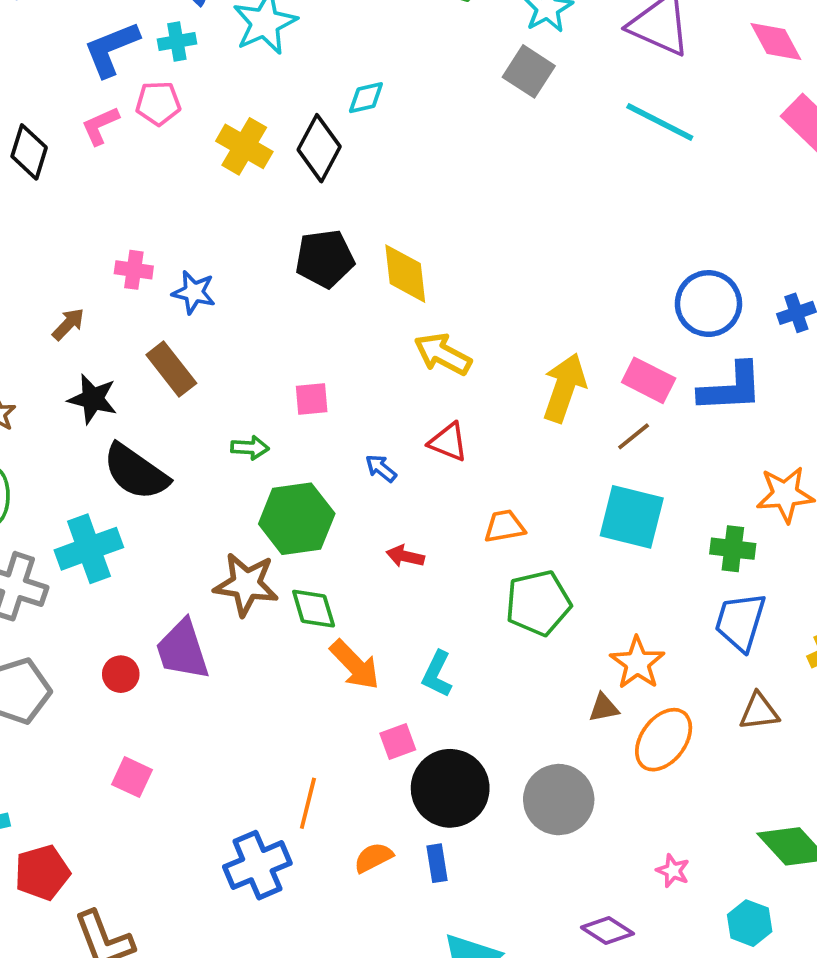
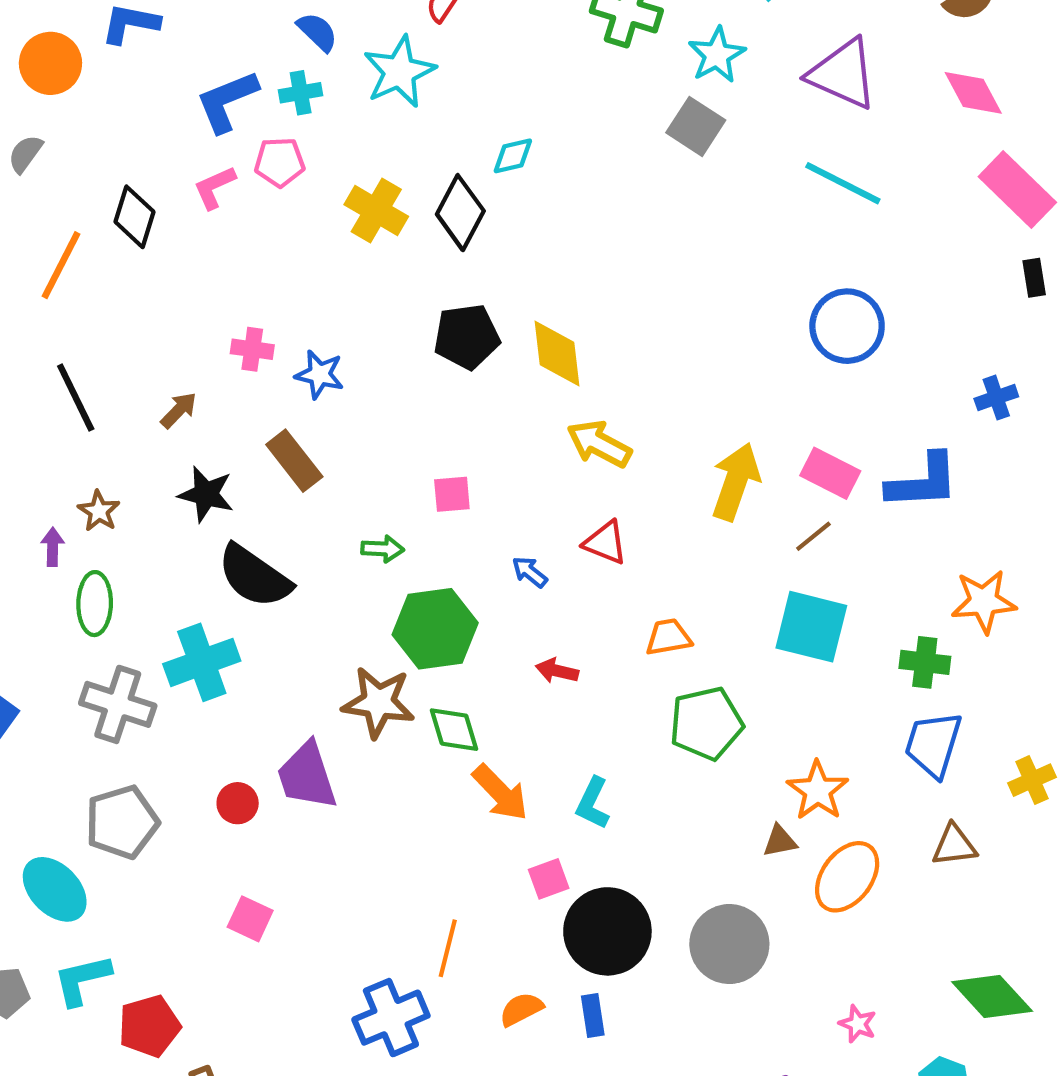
blue circle: (708, 304) -> (847, 326), moved

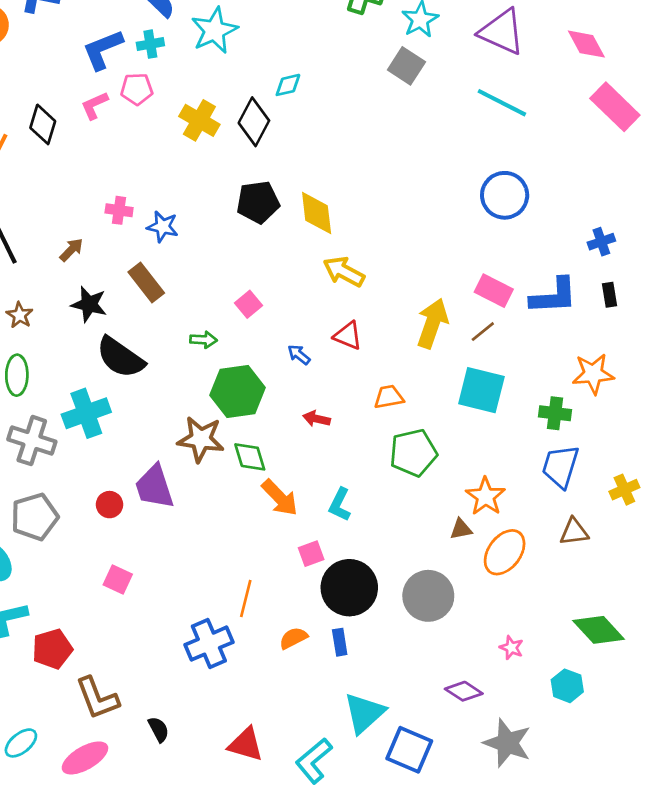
black rectangle: (1034, 278) -> (609, 295), moved
yellow arrow: (736, 482) -> (432, 323), moved
pink square: (452, 494) -> (248, 304), turned -35

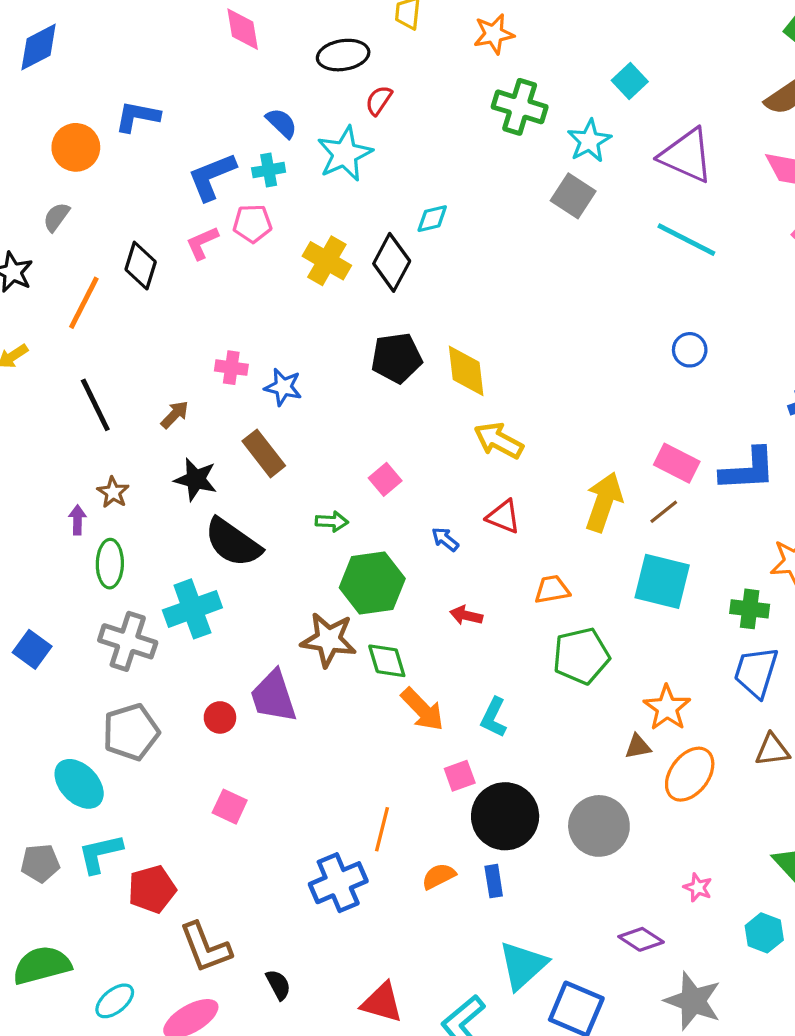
blue circle: (505, 195) -> (690, 350), size x0.6

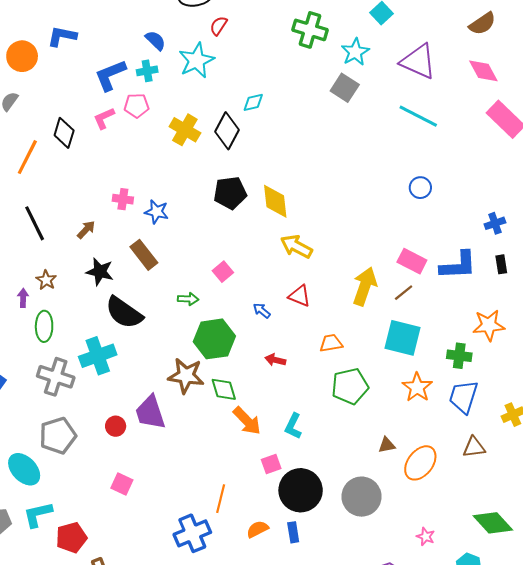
orange star: (667, 708) -> (417, 387), moved

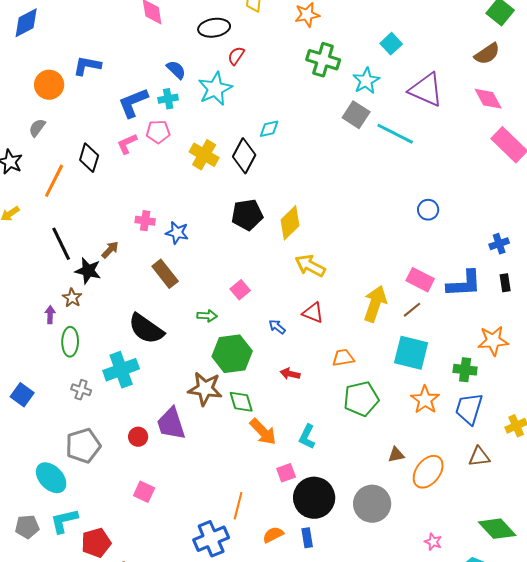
cyan line: (418, 116) -> (395, 134), moved
yellow diamond: (275, 201) -> (290, 223), turned 52
black star: (100, 272) -> (88, 271), moved
gray cross: (56, 377) -> (81, 390), size x0.6

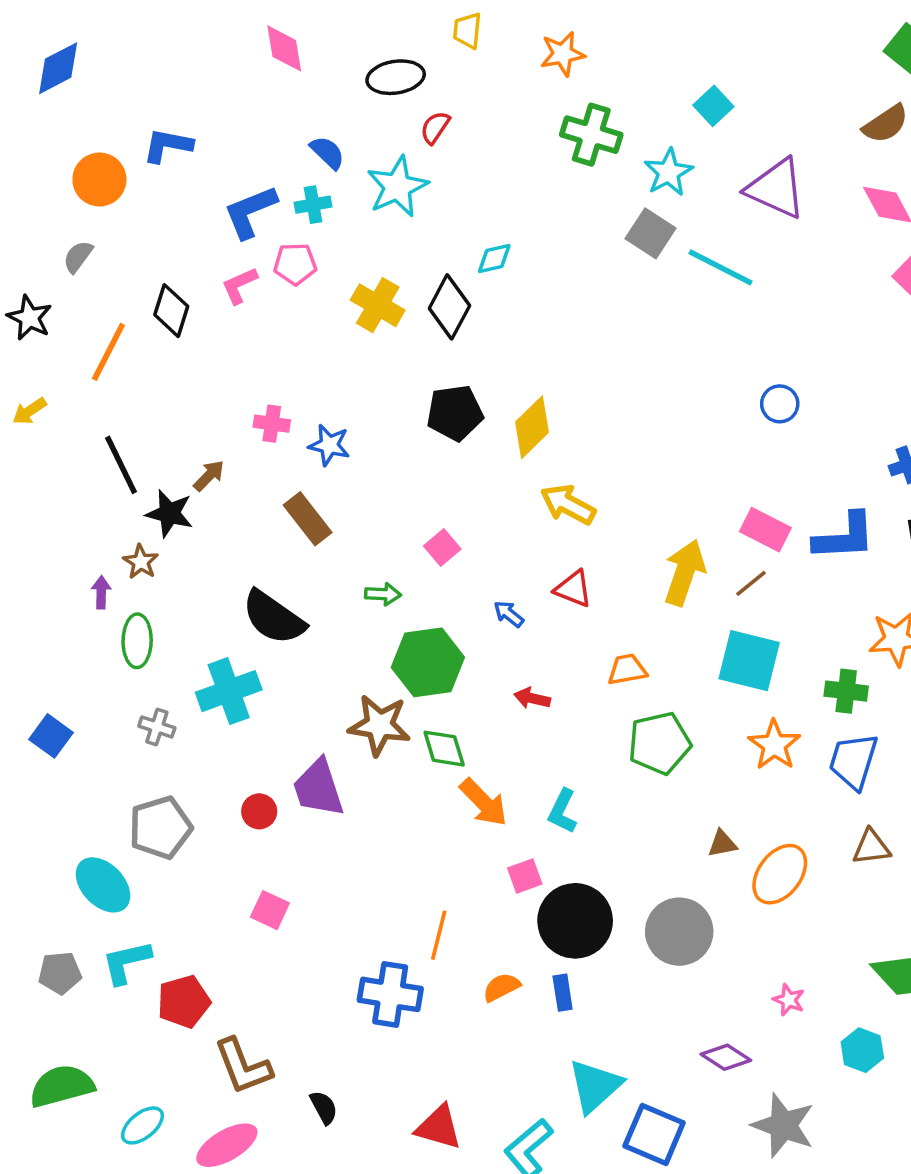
blue cross: (211, 539) -> (390, 994), turned 32

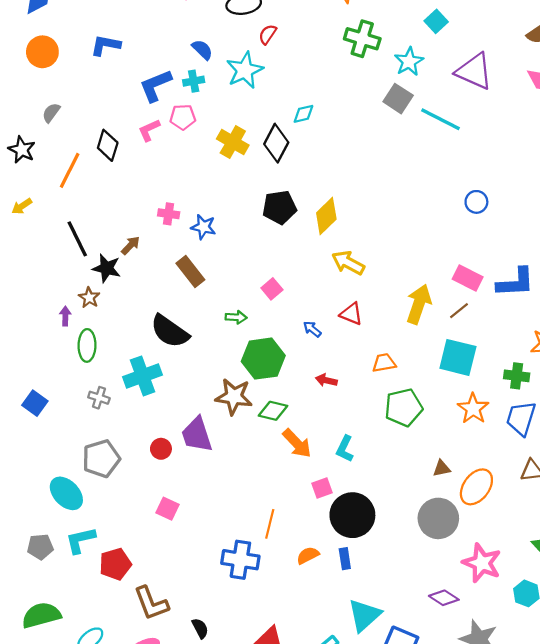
orange circle: (99, 179) -> (42, 52), moved
green diamond: (444, 749) -> (273, 411), turned -60
gray circle: (679, 932) -> (438, 518), moved
pink star: (789, 1000) -> (482, 563), size x2.0

